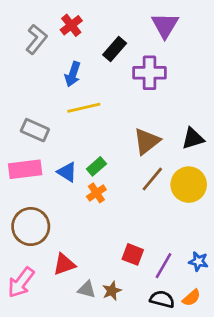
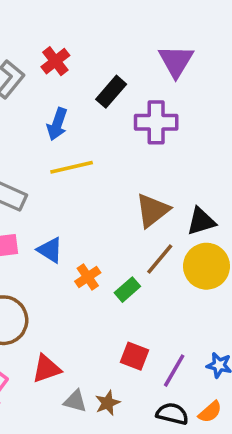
black triangle: (193, 138) -> (201, 221), moved
green rectangle: (96, 166) -> (127, 290), moved

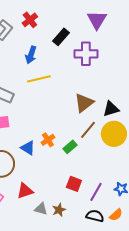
blue triangle: (50, 250) -> (28, 148), moved

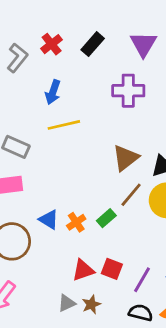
black rectangle: (61, 37) -> (93, 44), moved
orange cross: (48, 140) -> (76, 222), moved
red triangle: (25, 191) -> (83, 270), moved
gray triangle: (41, 209) -> (67, 303), turned -40

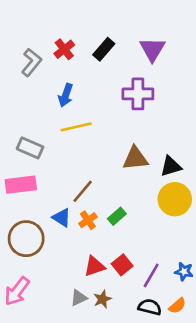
brown triangle: (126, 158) -> (135, 158), turned 32
brown line: (131, 195) -> (83, 191), moved
red square: (112, 269) -> (122, 265), turned 30

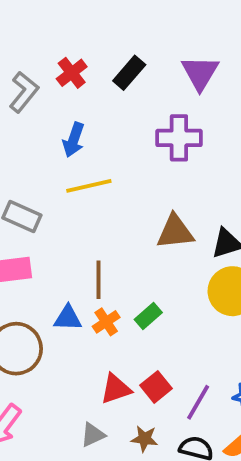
brown line: (83, 191) -> (98, 280), turned -40
blue triangle: (62, 218) -> (68, 318), turned -30
brown star: (102, 299) -> (144, 439), moved, turned 30

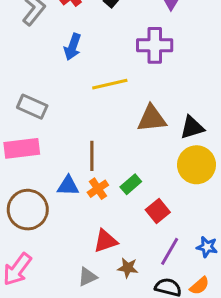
yellow line: (89, 186) -> (110, 84), moved
red square: (156, 387) -> (158, 211), moved
brown star: (144, 439) -> (128, 268), moved

